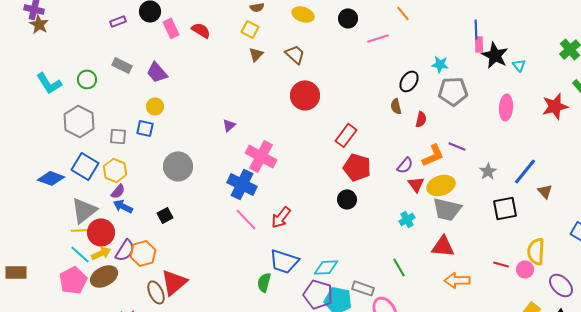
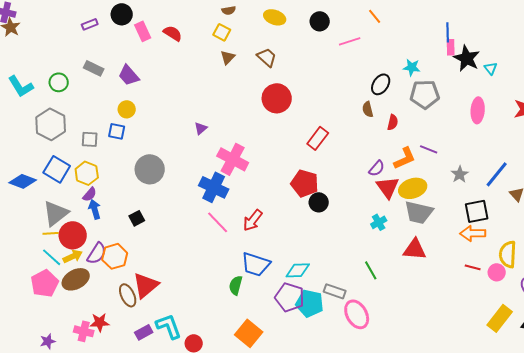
red pentagon: (357, 167) -> (305, 183), moved
red triangle: (416, 184) -> (388, 187), size x1.4
blue arrow: (123, 206) -> (95, 209), turned 48
orange arrow: (457, 280) -> (473, 233), moved

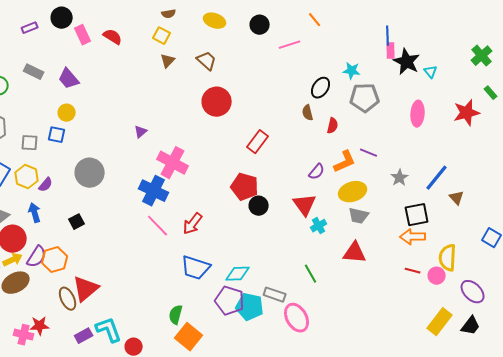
red triangle: (388, 187) -> (305, 205), moved
purple semicircle: (90, 194) -> (46, 185), moved
gray trapezoid: (419, 212) -> (359, 216), size x0.7
green semicircle: (236, 285) -> (176, 315), moved

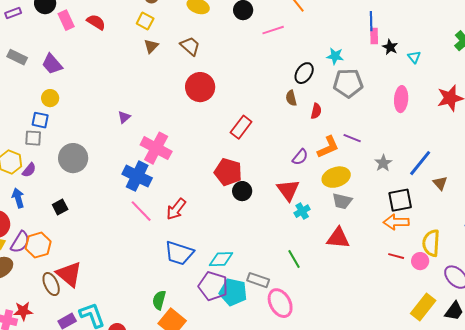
black star: (407, 62) -> (390, 47), size x0.6
gray square: (30, 143) -> (33, 138), moved
red triangle: (86, 289) -> (69, 274), turned -40

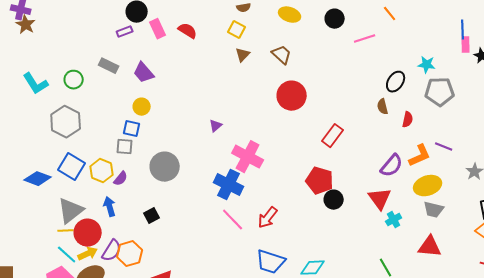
purple rectangle: (13, 13) -> (125, 32), moved
purple semicircle: (300, 157) -> (392, 166), size x1.4

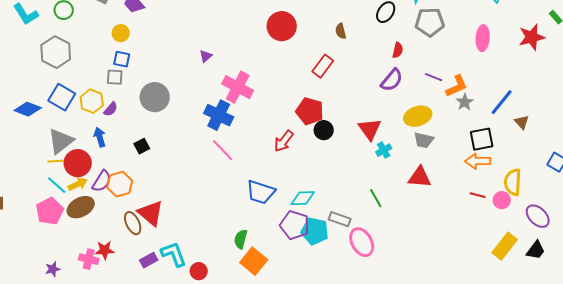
yellow circle: (142, 107) -> (121, 33), moved
brown semicircle: (383, 107) -> (341, 31), moved
orange L-shape: (420, 156) -> (457, 86), moved
purple semicircle: (392, 166) -> (392, 80), moved
red arrow: (268, 218) -> (284, 141), moved

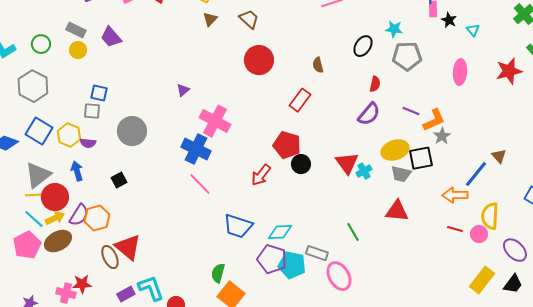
yellow circle: (121, 33) -> (78, 50), moved
blue line: (502, 102) -> (476, 174), moved
purple semicircle: (111, 109) -> (88, 143), turned 56
black square: (482, 139) -> (421, 158), moved
cyan cross: (384, 150) -> (364, 171), moved

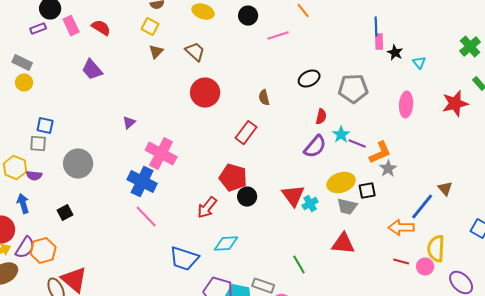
cyan star: (394, 29) -> (341, 135), moved, turned 30
purple trapezoid: (111, 37) -> (92, 70), moved
black ellipse: (363, 46) -> (309, 79), turned 30
black square: (421, 158) -> (367, 191), size x0.7
cyan diamond: (280, 232) -> (226, 244), moved

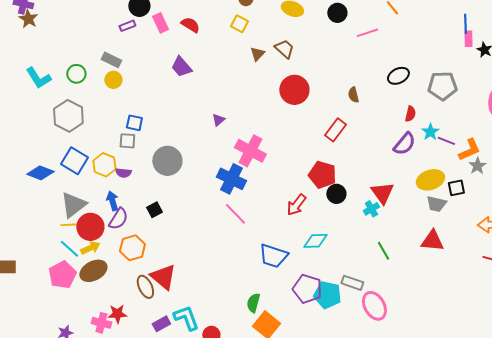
brown triangle: (156, 52) -> (257, 54), moved
cyan cross: (310, 204) -> (371, 209), moved
purple semicircle: (25, 248) -> (118, 219), moved
green line: (299, 265) -> (383, 251), moved

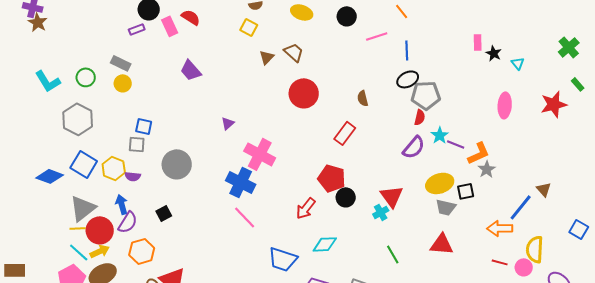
blue line: (465, 24) -> (407, 50), moved
red semicircle: (190, 25) -> (191, 17), moved
gray pentagon: (442, 86) -> (426, 95), moved

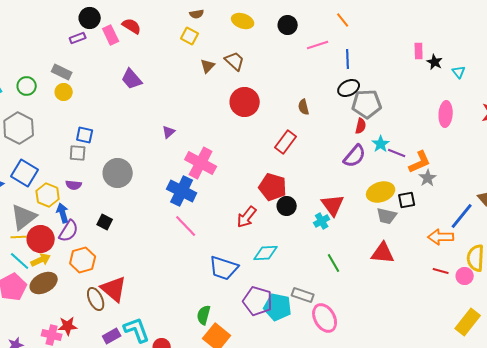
yellow hexagon: (114, 168) -> (48, 195), moved
black square: (164, 213) -> (105, 222), turned -35

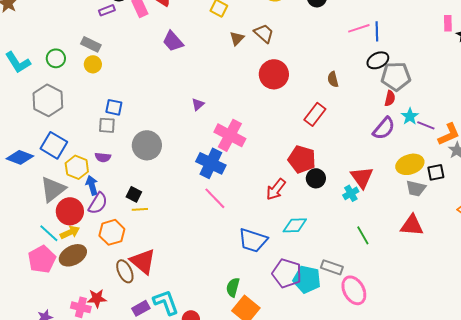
pink line: (318, 45) -> (359, 28), moved
purple trapezoid: (132, 79) -> (173, 41), moved
yellow line: (19, 237) -> (140, 209), moved

